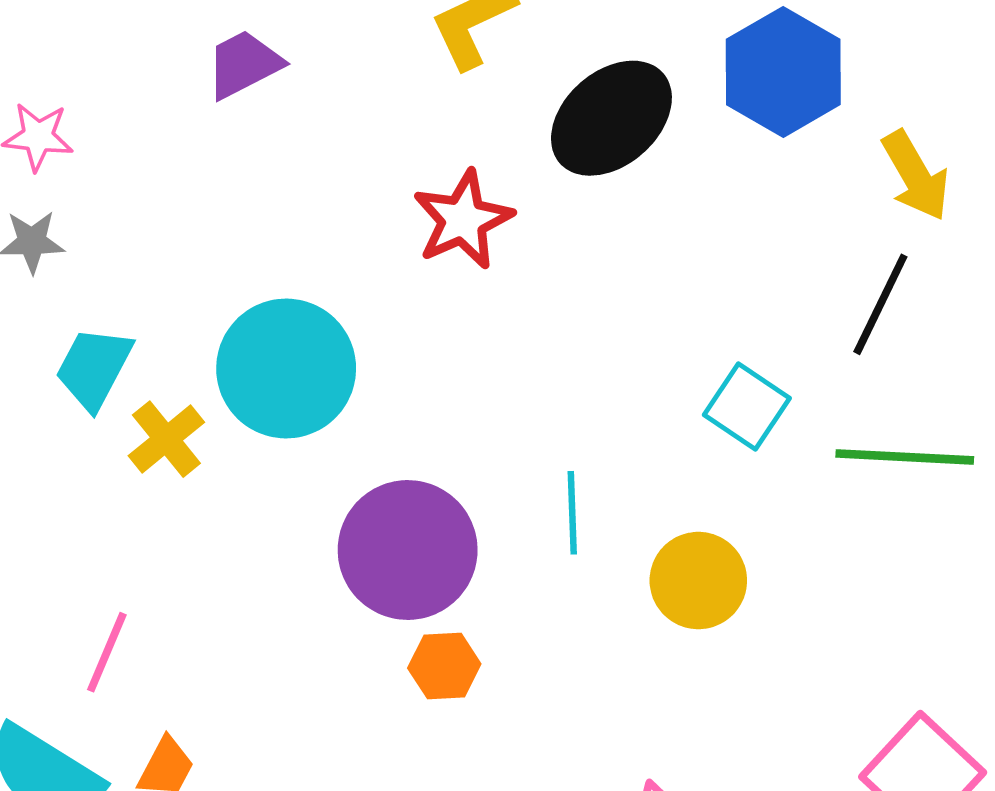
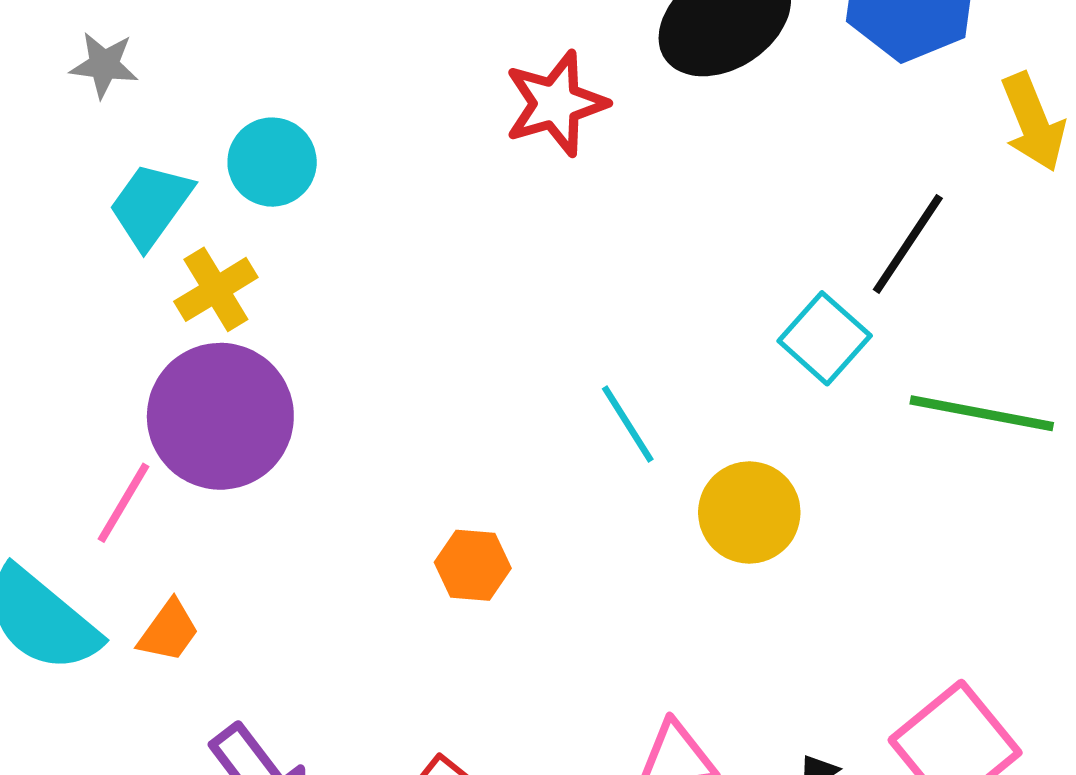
black line: (880, 304) -> (908, 244), moved
cyan circle: (286, 368) -> (272, 162), moved, size x0.6
cyan line: (572, 513) -> (628, 424), turned -38
purple circle: (408, 550) -> (220, 416), moved

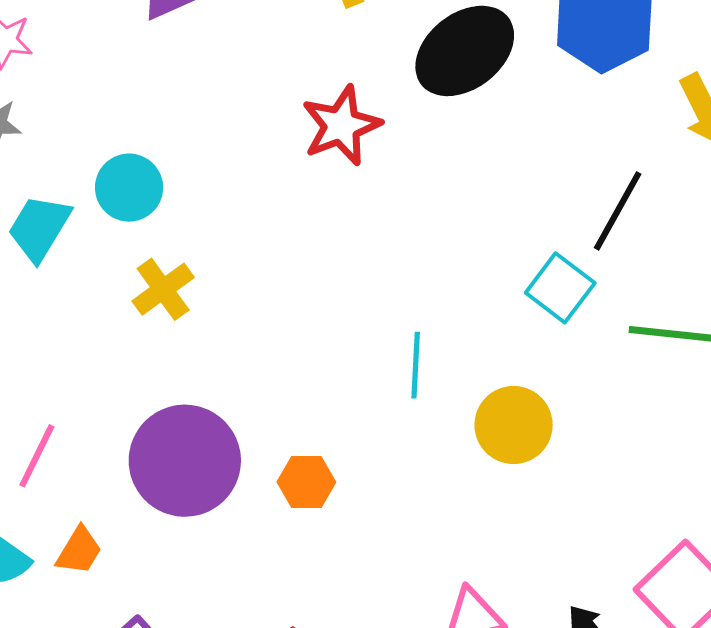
yellow cross: (216, 289) -> (163, 289), moved
purple circle: (220, 416) -> (185, 461), moved
cyan line: (628, 424) -> (416, 365), turned 40

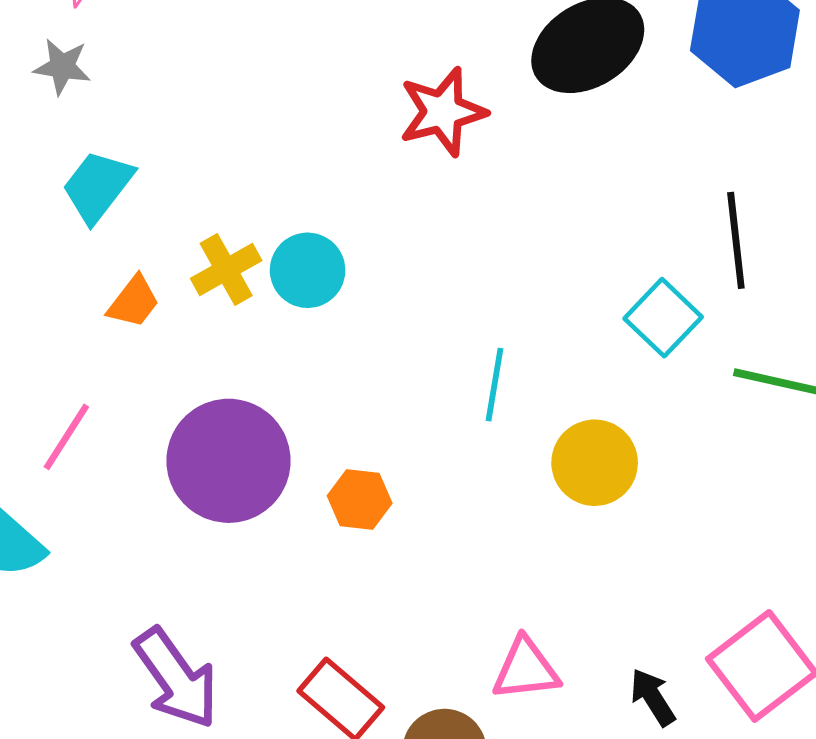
cyan circle: (129, 188) -> (308, 270), moved
black line: (618, 211) -> (736, 240), turned -42
orange trapezoid: (79, 551) -> (134, 302), moved

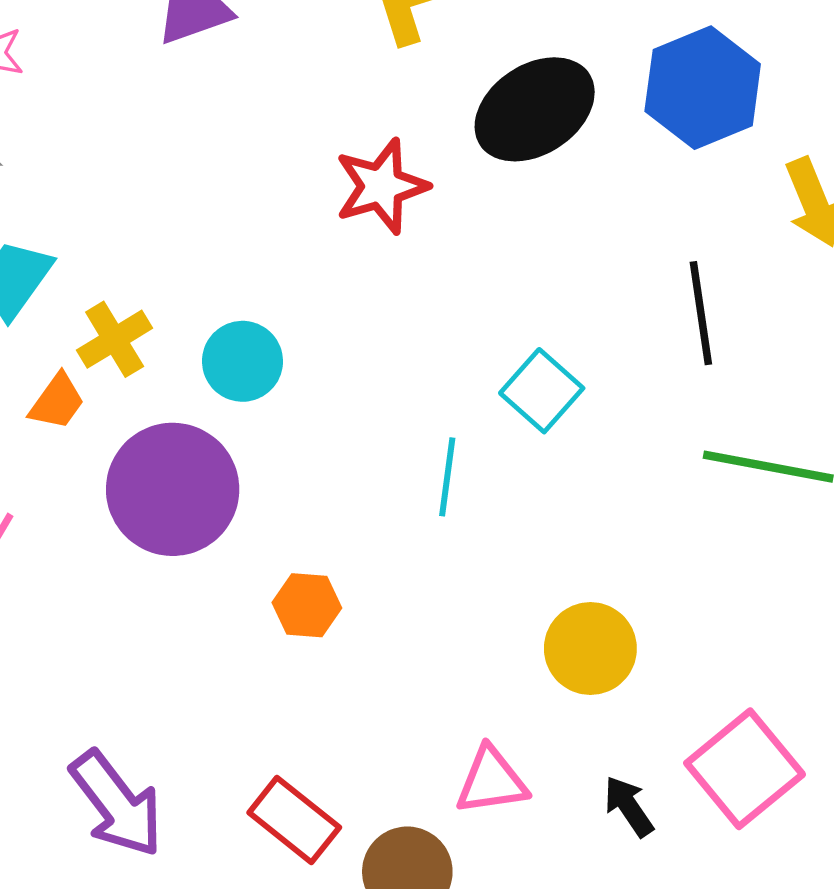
yellow cross: (226, 269) -> (115, 339), moved
cyan square: (663, 318) -> (542, 391), moved
purple circle: (229, 461) -> (173, 489), moved
yellow circle: (595, 463) -> (590, 649), moved

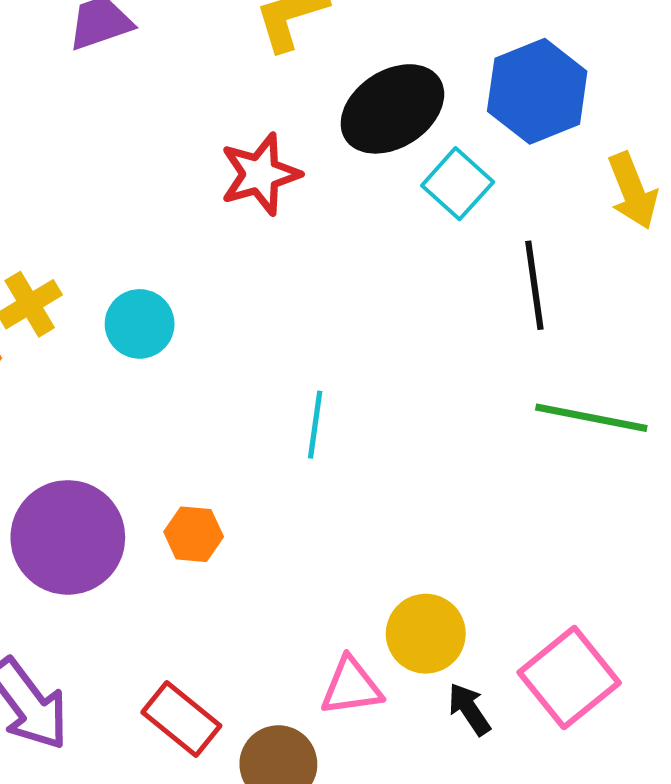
cyan square: (542, 391) -> (458, 184), moved
purple circle: (173, 489) -> (68, 537), moved
yellow circle: (590, 649) -> (426, 634), moved

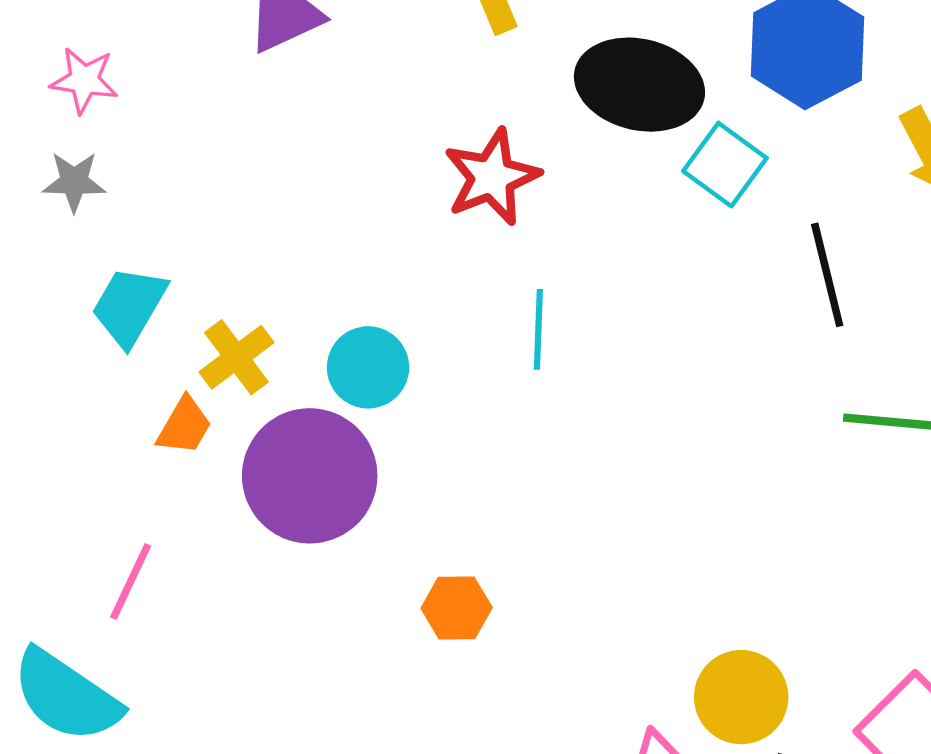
black ellipse: (392, 109) -> (639, 85), turned 52
cyan line: (315, 425) -> (538, 329), moved
purple circle: (68, 537) -> (310, 476), moved

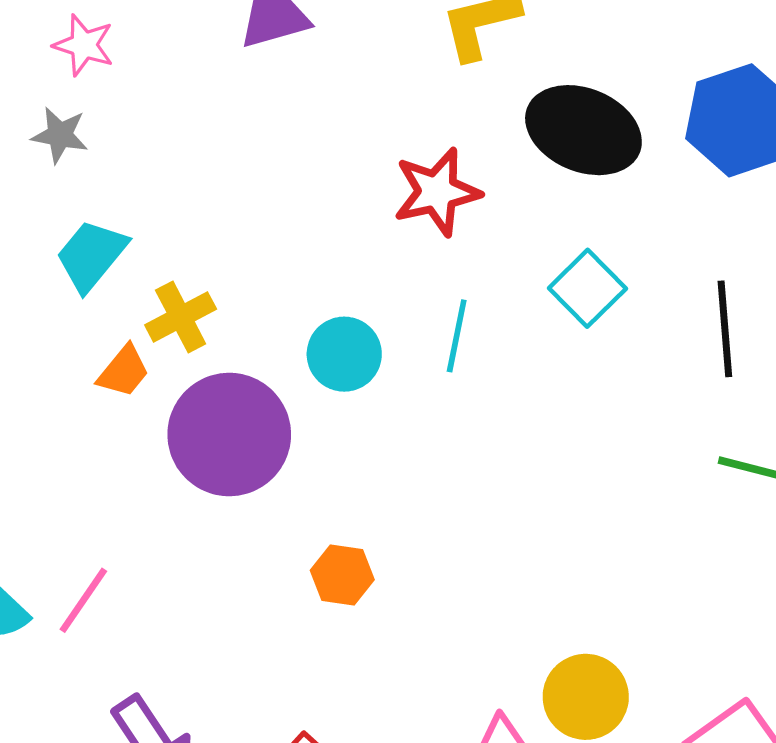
cyan square: (725, 165) -> (587, 288), moved
cyan circle: (368, 367) -> (344, 354), moved
pink line: (131, 581) -> (83, 600), moved

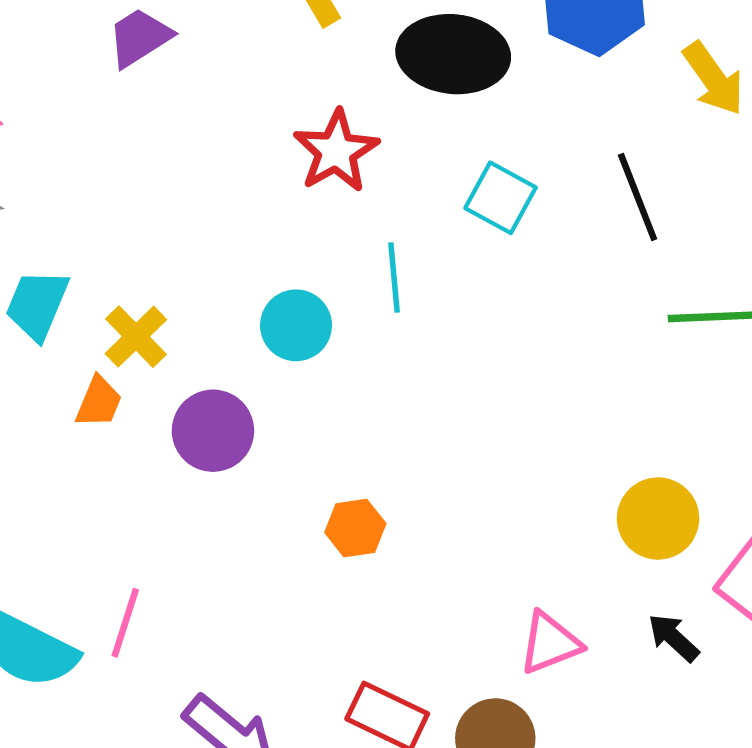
purple circle: (229, 435) -> (213, 431), size x0.7
yellow circle: (586, 697) -> (658, 519), moved

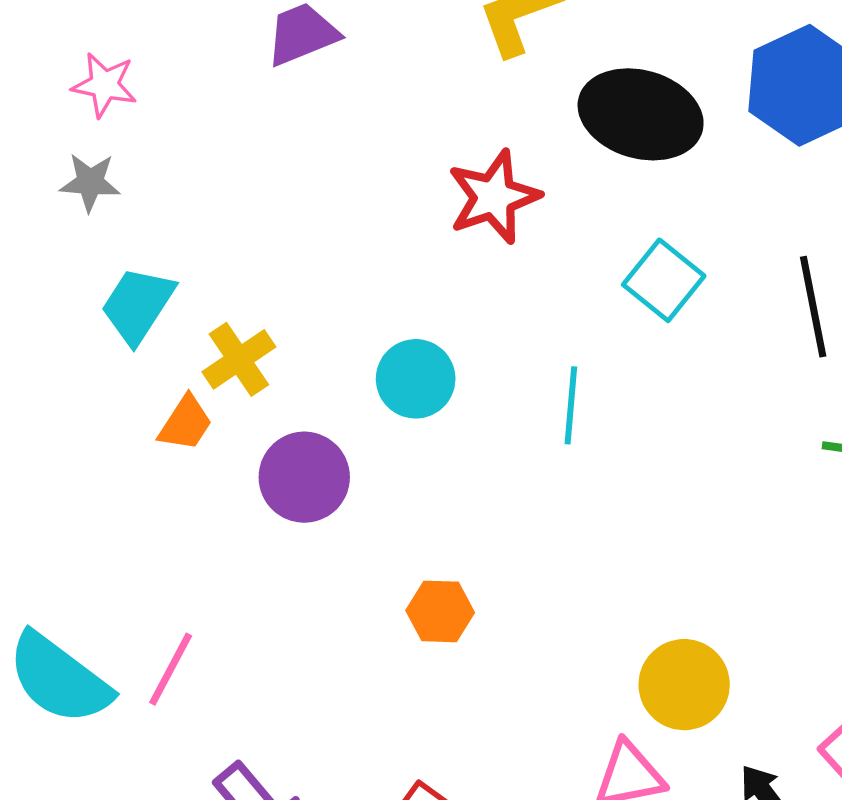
cyan line: (394, 278) -> (571, 405), moved
yellow circle: (658, 519) -> (684, 685), moved

